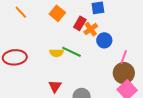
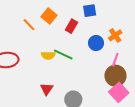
orange line: (21, 12) -> (29, 25), moved
orange cross: (91, 29) -> (115, 35), moved

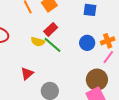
red rectangle: (72, 26) -> (51, 29), moved
pink line: (115, 60) -> (108, 57), moved

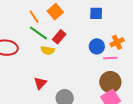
green line: (52, 45) -> (38, 33), moved
pink line: (108, 57) -> (110, 58), moved, turned 56

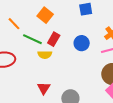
orange line: (34, 17) -> (14, 24), moved
blue circle: (97, 46) -> (82, 43), moved

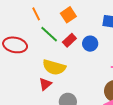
blue circle: (82, 43) -> (90, 44), moved
yellow semicircle: (45, 55) -> (54, 67), moved, size x1.6

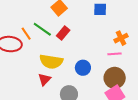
orange line: (36, 14) -> (26, 34), moved
blue circle: (90, 44) -> (83, 68), moved

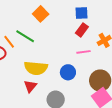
red rectangle: (63, 33) -> (82, 30), moved
pink line: (114, 54) -> (83, 52), moved

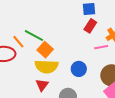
orange square: (41, 14) -> (45, 50), moved
pink line: (83, 52) -> (101, 47), moved

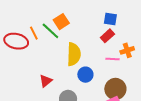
orange square: (45, 50) -> (61, 22), moved
yellow semicircle: (46, 67) -> (74, 54), moved, turned -105

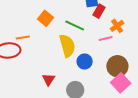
green line: (50, 31) -> (75, 25), moved
orange line: (34, 33) -> (23, 37), turned -56
red rectangle: (107, 36) -> (99, 11), moved

